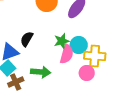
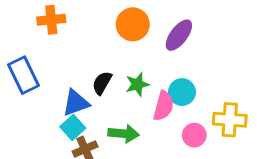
green star: (62, 41) -> (137, 84), moved
yellow cross: (95, 56) -> (230, 120), moved

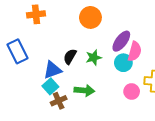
purple ellipse: (179, 35) -> (121, 41), moved
pink semicircle: (164, 106) -> (135, 51), moved

